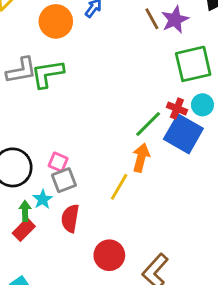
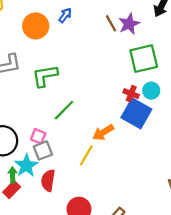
green L-shape: (47, 74) -> (45, 76), moved
green line: (148, 124) -> (64, 110), moved
orange arrow: (141, 158) -> (103, 132), turned -135
cyan star: (43, 199) -> (26, 166), size x1.5

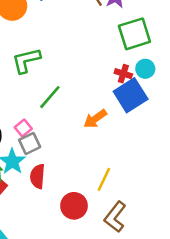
blue square: (136, 113) -> (131, 95), turned 32
pink square: (38, 136) -> (23, 128), turned 32
yellow line: (86, 155) -> (104, 179), moved

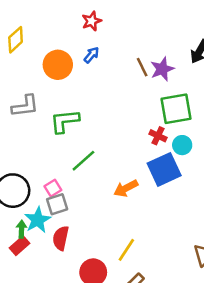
red cross: (123, 74) -> (158, 136), moved

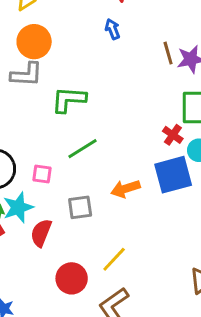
blue arrow: (91, 55) -> (113, 29), turned -72
orange circle: (58, 65) -> (34, 42), moved
pink square: (53, 188) -> (42, 174), turned 30
gray square: (57, 204) -> (80, 207), moved

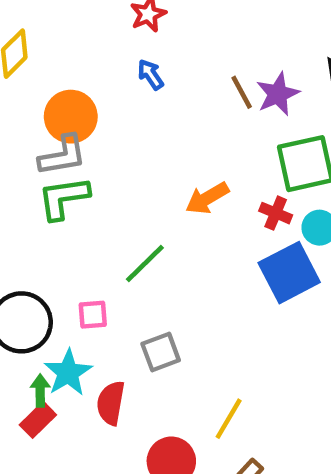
orange circle: (34, 42) -> (71, 117), moved
gray L-shape: (26, 74) -> (63, 155), moved
green L-shape: (69, 100) -> (64, 198), moved
orange arrow: (125, 189) -> (207, 198), moved

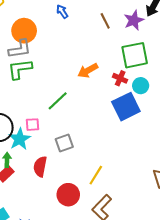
purple star: (278, 94) -> (134, 20), moved
cyan star: (68, 373) -> (20, 139), moved

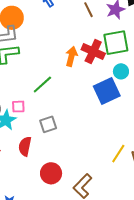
orange arrow: (88, 71) -> (71, 56), turned 132
red cross: (120, 78) -> (93, 52), moved, size x1.6
yellow line: (96, 175) -> (118, 154), moved

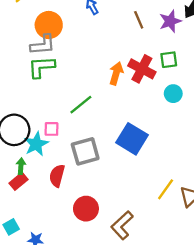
green square: (116, 43) -> (169, 60), size x0.6
blue square: (107, 91) -> (132, 139), moved, turned -36
gray square: (48, 124) -> (85, 151), size x1.4

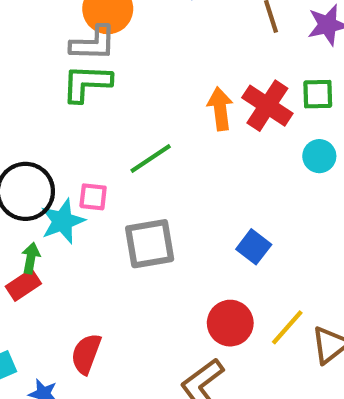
orange arrow: (116, 73) -> (220, 109), turned -30
blue square: (132, 139) -> (254, 247), moved, size x0.6
red semicircle: (57, 176) -> (86, 354), moved
red circle: (86, 209) -> (230, 323), moved

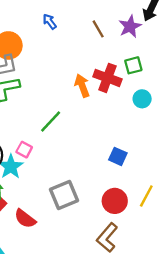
pink square: (93, 197) -> (24, 150), turned 35
gray square: (150, 244) -> (64, 195), moved
red semicircle: (86, 354) -> (25, 219), moved, turned -60

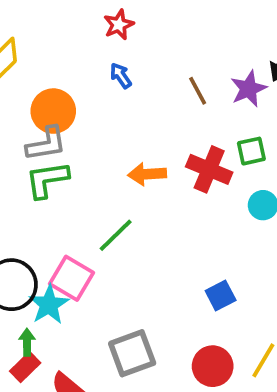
orange arrow: (82, 86) -> (147, 174), moved, turned -75
pink square: (24, 150) -> (72, 278), size x1.6
blue square: (118, 156) -> (221, 295), turned 36

